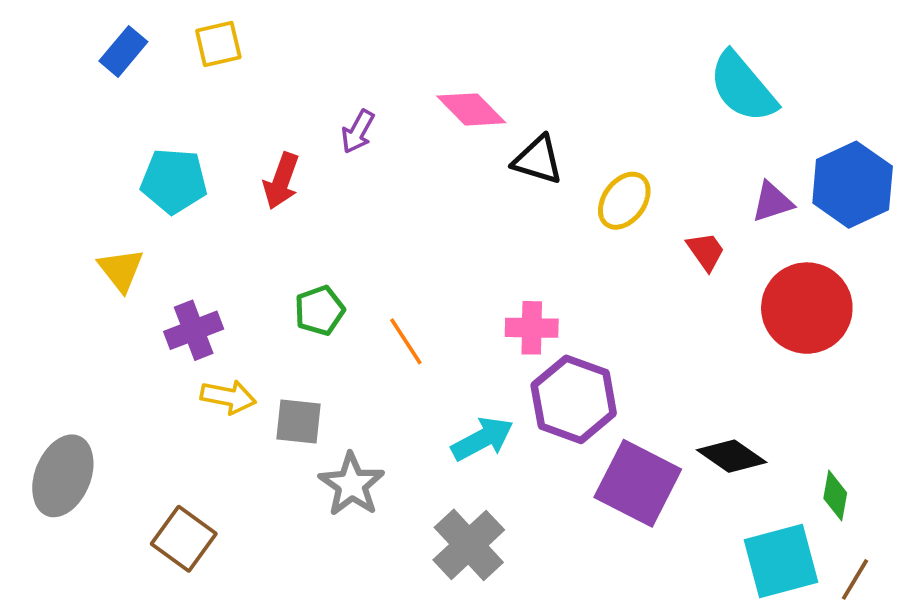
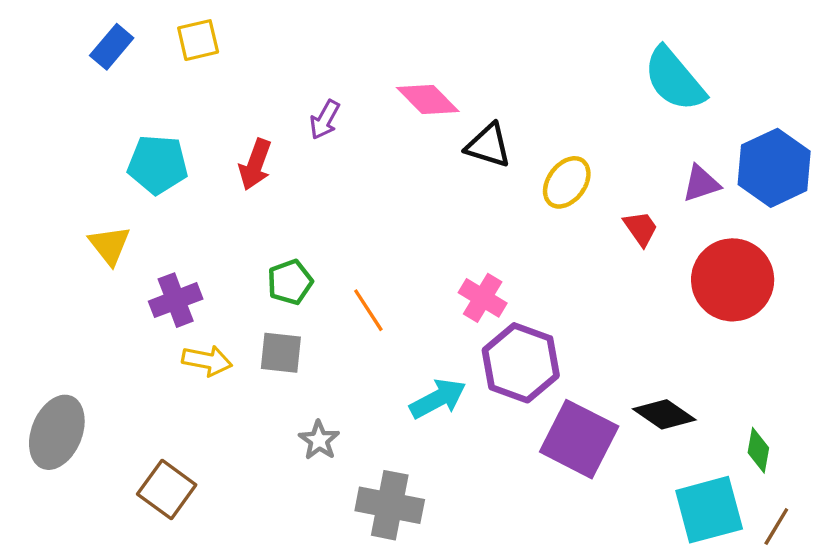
pink cross: (532, 328) -> (483, 298), turned 30
gray square: (299, 422) -> (281, 353), moved
gray star: (352, 484) -> (319, 440), size x0.7
gray cross: (469, 545) -> (390, 505), moved, turned -36

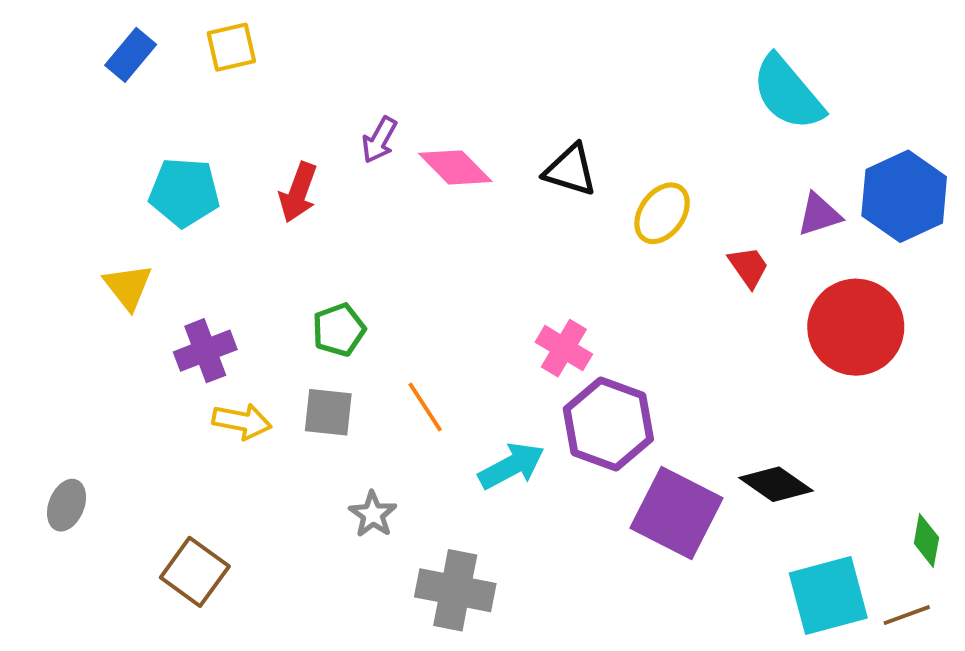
pink diamond: (428, 99) -> (455, 167), moved
orange line: (368, 310) -> (425, 407), moved
gray ellipse: (57, 432) -> (67, 505), size x0.6
green diamond: (758, 450) -> (926, 540), moved
brown line: (776, 526) -> (907, 615), turned 39

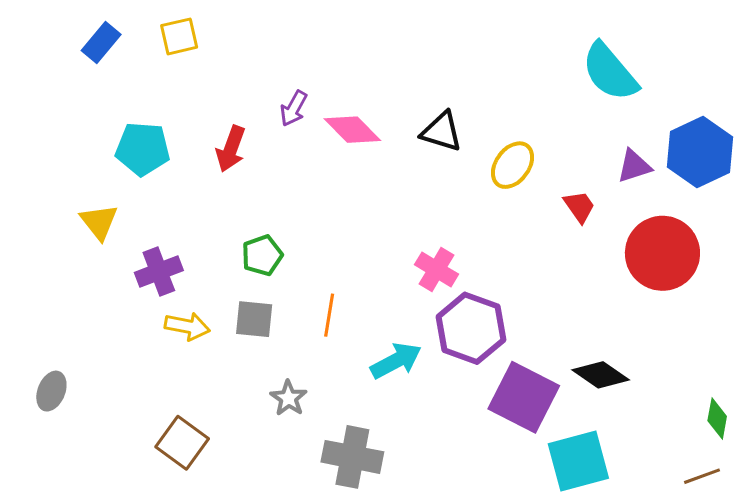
orange line: (425, 407) -> (329, 315), turned 42
brown square: (195, 572) -> (182, 443), moved
cyan square: (828, 595) -> (578, 461), moved

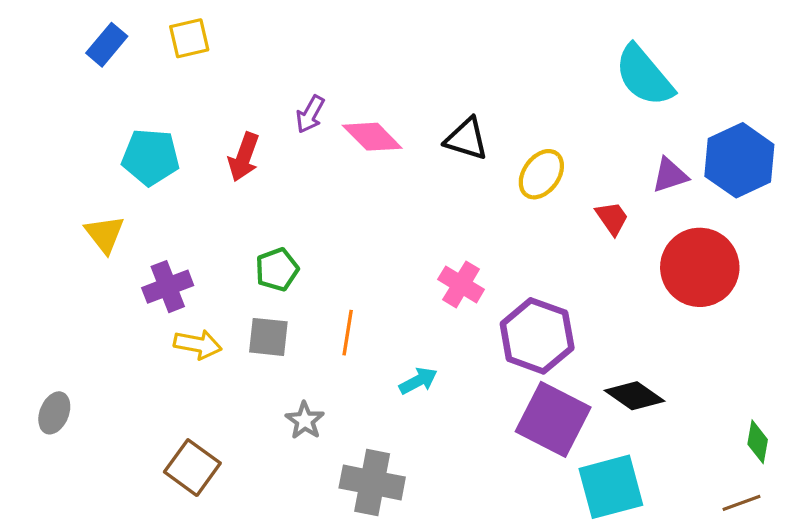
purple hexagon: (471, 328) -> (537, 336), moved
cyan arrow: (396, 361) -> (418, 381), size x0.7

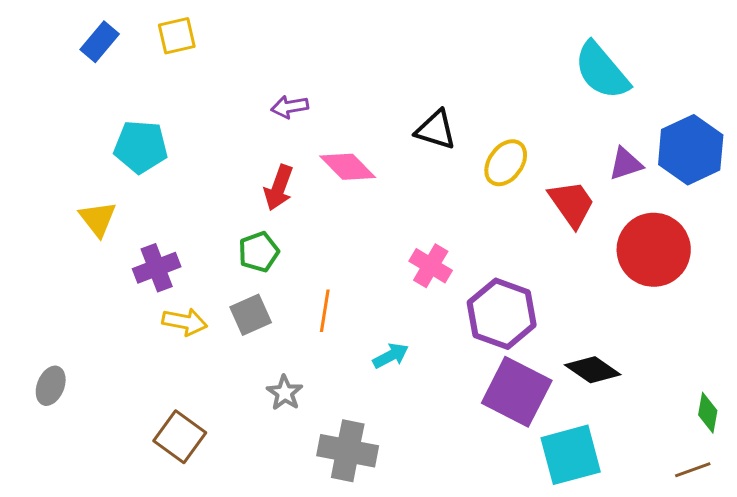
purple arrow: (310, 114) -> (290, 107), turned 51
pink diamond: (372, 137) -> (348, 167), moved
red arrow: (244, 157) -> (279, 188), moved
red trapezoid: (612, 218) -> (572, 204), size x1.5
gray square: (268, 337) -> (251, 315), turned -30

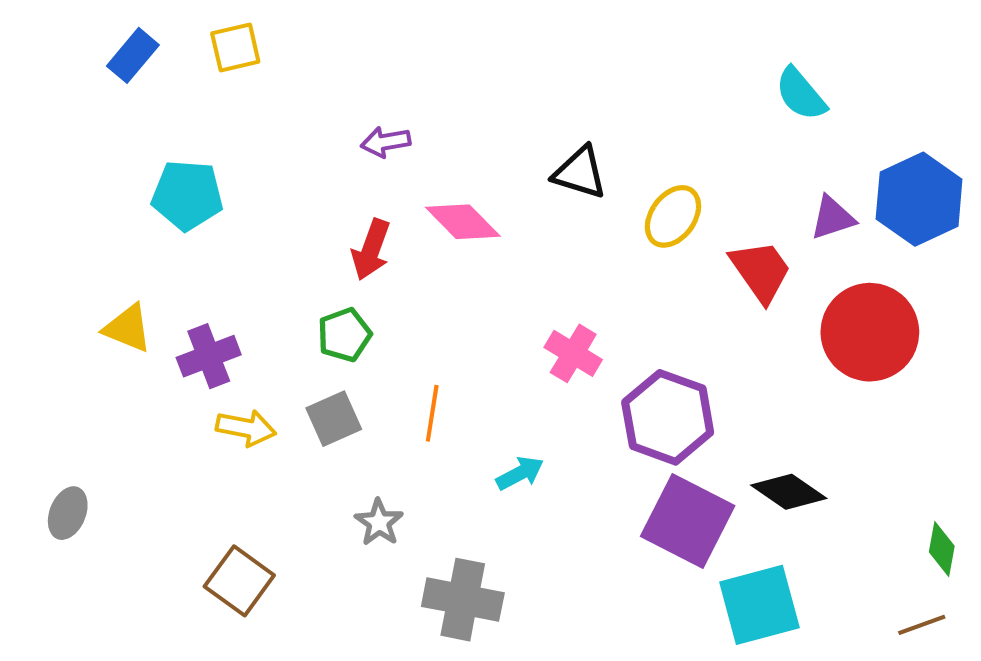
cyan semicircle: (602, 71) -> (801, 94), size x0.7
yellow triangle: (98, 219) -> (128, 328), moved, turned -30

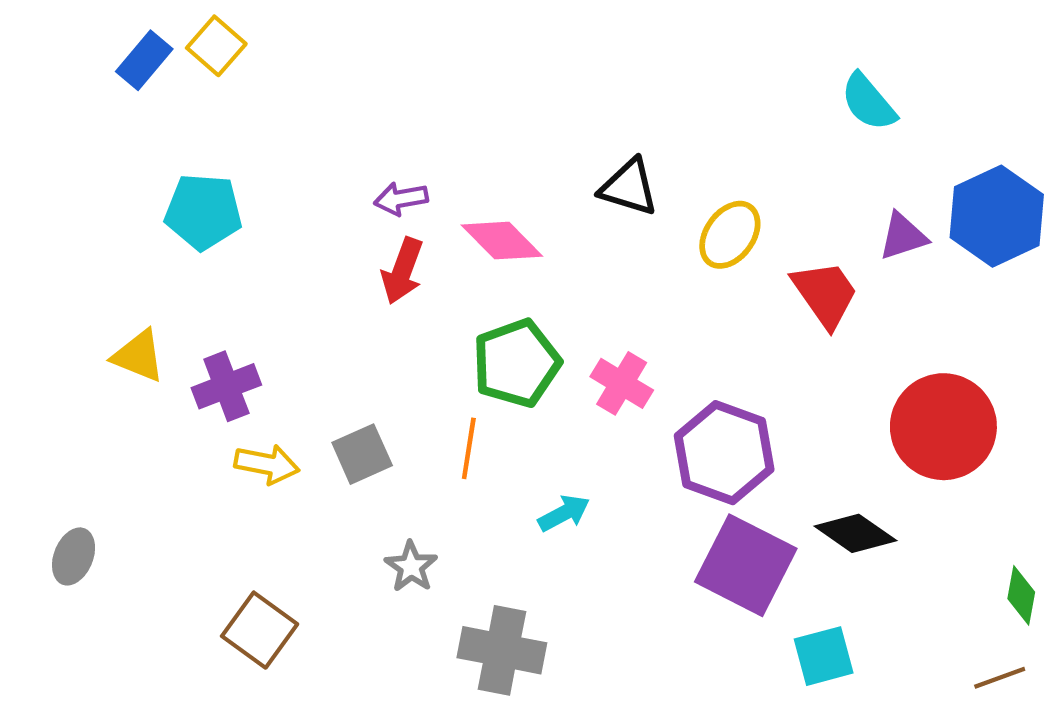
yellow square: (235, 47) -> (216, 46), moved, turned -36
purple arrow: (386, 142) -> (401, 199), moved
red circle: (870, 332) -> (943, 427), moved
green pentagon: (344, 335) -> (516, 363), moved, size x1.5
cyan square: (759, 605) -> (824, 656), size x0.7

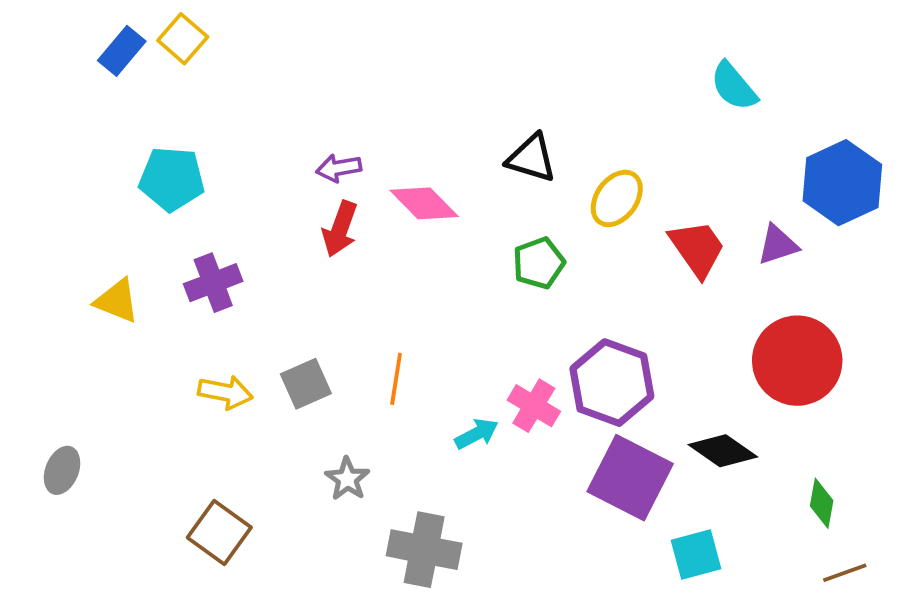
purple triangle: (903, 236) -> (778, 245), moved
green pentagon: (516, 363) -> (539, 263), moved, size x0.7
pink cross: (622, 383) -> (534, 406), moved
purple cross: (226, 386) -> (213, 283), moved
green diamond: (1021, 595) -> (822, 503), moved

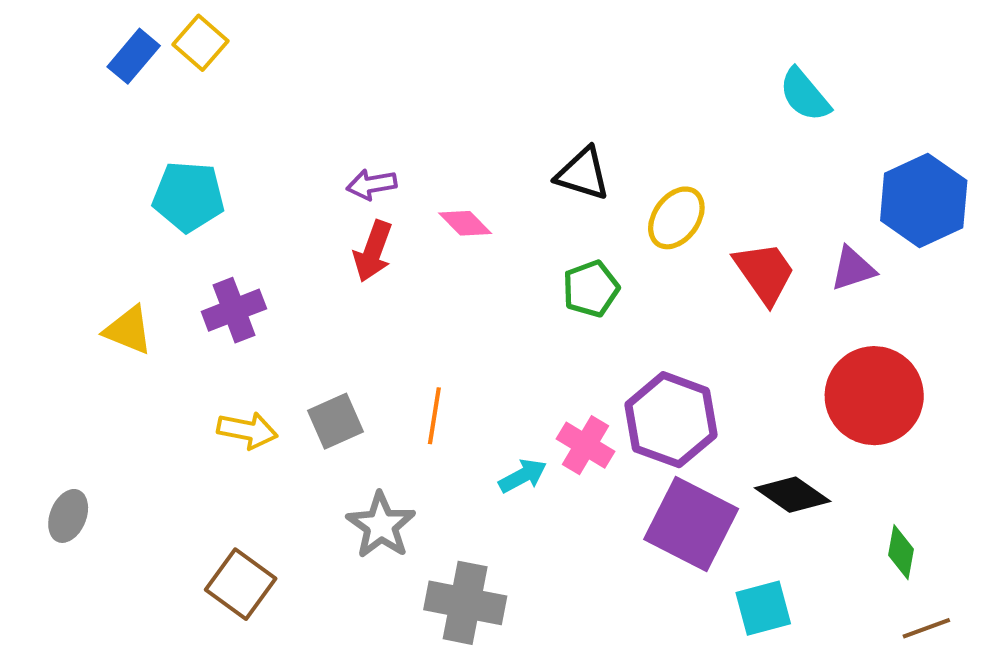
pink diamond: (424, 203) -> (465, 223), size x0.7
gray star: (347, 479) -> (381, 525), size x1.4

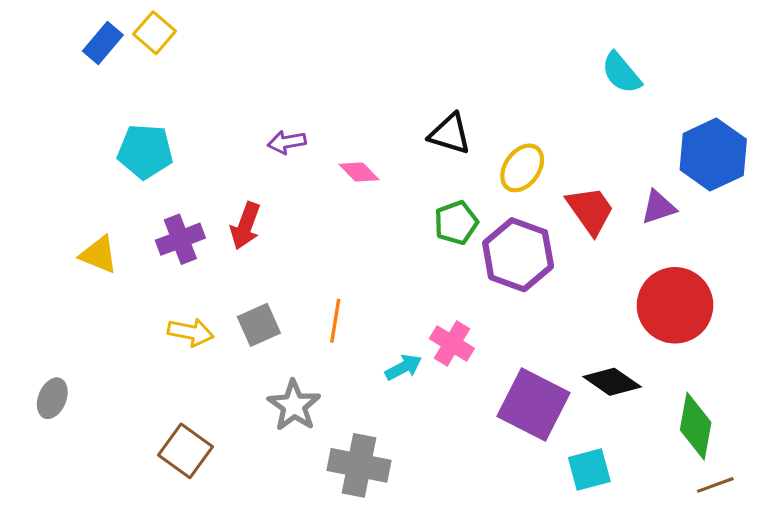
red arrow: (373, 251) -> (245, 226), moved
purple hexagon: (671, 420) -> (518, 255), moved
green diamond: (901, 552) -> (696, 426), size x1.6

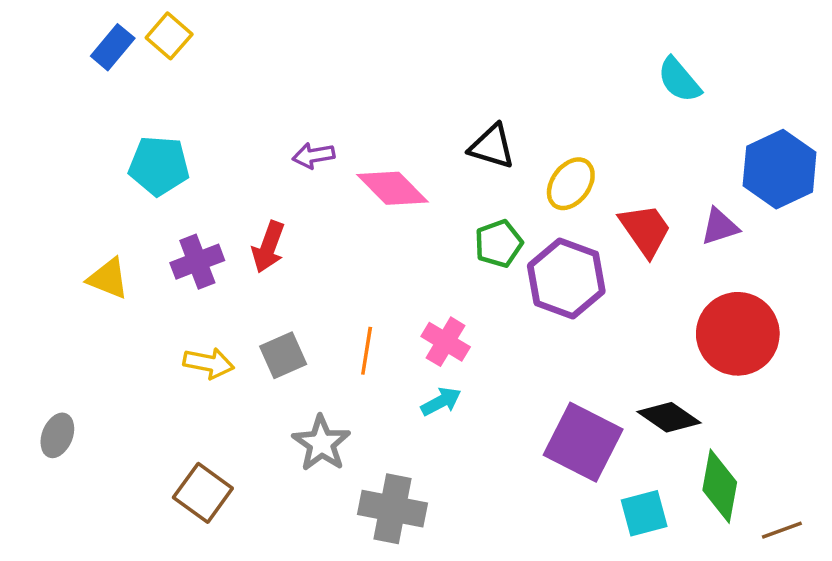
pink diamond: (359, 172) -> (393, 188), size x1.6
pink cross: (452, 344) -> (446, 342), moved
green diamond: (696, 426) -> (720, 486), moved

